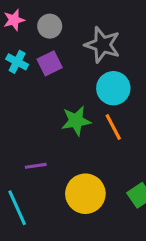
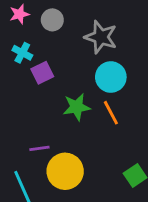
purple square: (50, 63) -> (42, 73), moved
yellow circle: (85, 194) -> (65, 171), moved

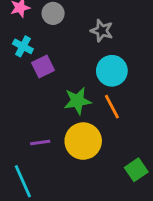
gray star: (101, 37) -> (102, 31), size x0.7
yellow circle: (65, 171) -> (83, 141), moved

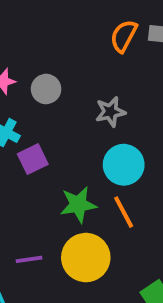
gray star: (102, 31) -> (110, 112), turned -30

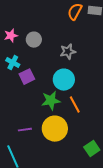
cyan circle: (124, 165) -> (64, 80), moved

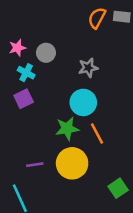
cyan cross: (13, 63) -> (26, 73), moved
purple square: (27, 77) -> (24, 99), moved

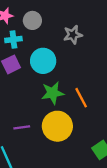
cyan cross: (26, 73) -> (13, 39), turned -35
cyan circle: (83, 102) -> (43, 61), moved

